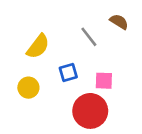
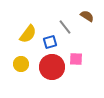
blue square: (68, 72) -> (50, 42), moved
red circle: (90, 111) -> (52, 67), moved

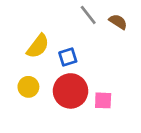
gray line: (65, 27) -> (88, 15), moved
pink square: (76, 59) -> (103, 100), moved

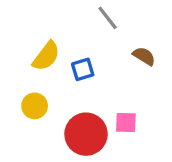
brown semicircle: (118, 22) -> (144, 56), moved
red circle: (70, 91) -> (86, 134), moved

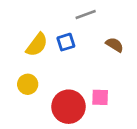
gray line: (108, 18) -> (86, 14), turned -72
blue square: (83, 69) -> (66, 42), moved

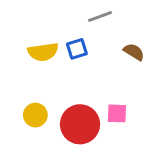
yellow semicircle: (37, 45) -> (43, 52), turned 45
yellow circle: (28, 84) -> (35, 115), moved

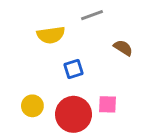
blue square: (77, 49) -> (74, 69), moved
yellow semicircle: (43, 52) -> (51, 35), moved

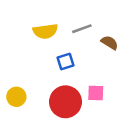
gray line: (92, 15) -> (82, 29), moved
yellow circle: (32, 106) -> (16, 97), moved

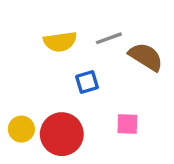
brown semicircle: (110, 43) -> (146, 57), size x1.5
red circle: (66, 102) -> (62, 134), moved

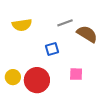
yellow semicircle: (60, 42) -> (22, 25), moved

